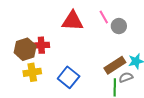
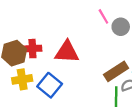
red triangle: (73, 21) -> (67, 52), moved
blue square: (69, 77) -> (50, 85), moved

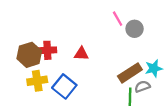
red triangle: (67, 52) -> (81, 54), size x0.6

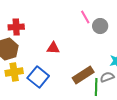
red cross: (47, 50) -> (16, 27), moved
brown rectangle: (130, 73) -> (83, 75), moved

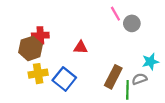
red cross: (16, 27) -> (40, 35), moved
brown rectangle: (83, 75) -> (113, 77), turned -30

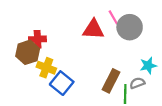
gray circle: (132, 23) -> (130, 27), size x1.5
red triangle: (81, 47) -> (93, 29), moved, size x1.5
yellow cross: (38, 74) -> (46, 68), moved, turned 30

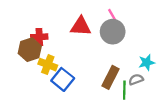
gray circle: (130, 27) -> (113, 32), moved
red triangle: (93, 29) -> (81, 26), moved

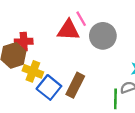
pink line: (113, 16) -> (81, 19), moved
brown rectangle: (110, 77) -> (75, 85), moved

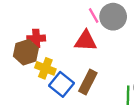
red triangle: (68, 30) -> (86, 41), moved
gray circle: (103, 36) -> (113, 17), moved

